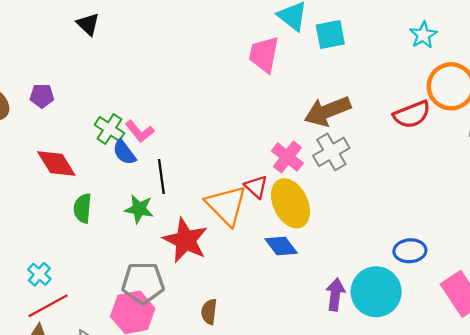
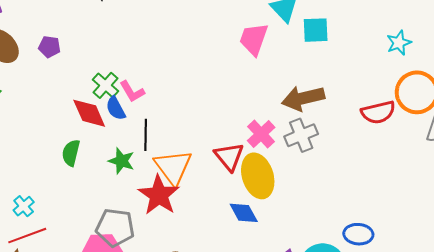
red diamond: (56, 163) -> (89, 113), moved
red triangle: (256, 187) -> (229, 157), size x1.4
orange triangle: (226, 205) -> (173, 167), moved

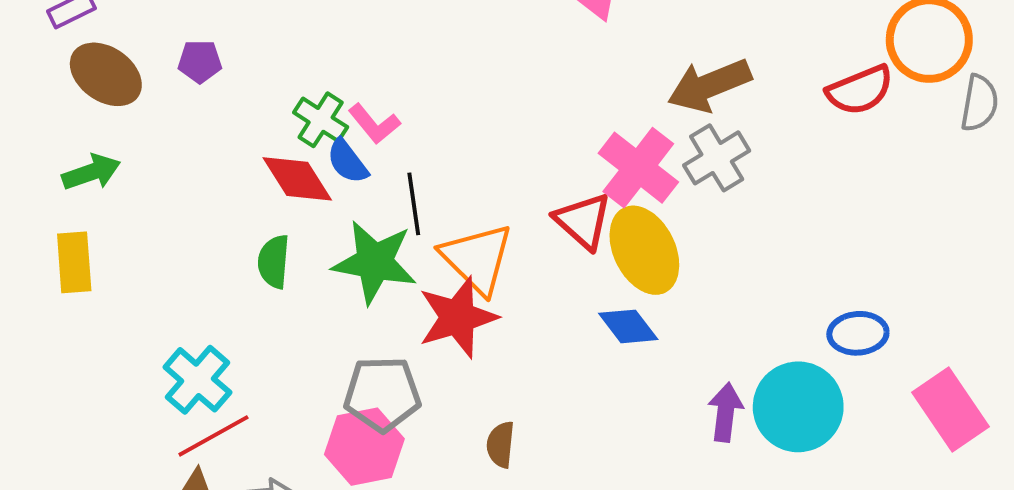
pink cross: (261, 134) -> (638, 168), size x1.4
green star: (121, 161) -> (375, 262), size x1.6
red star: (159, 195) -> (458, 317), turned 30
cyan cross: (24, 206) -> (197, 380), size x1.6

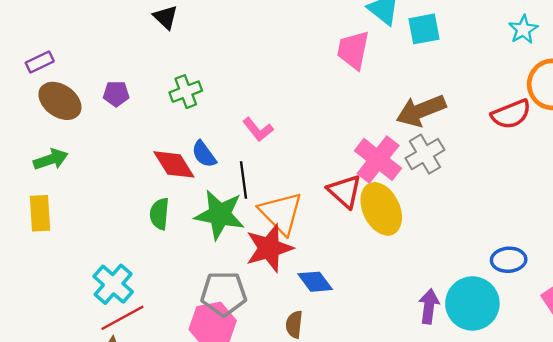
green cross: (321, 120) -> (186, 92), moved, turned 36
pink L-shape: (374, 124) -> (258, 129), moved
blue diamond: (628, 326) -> (315, 282), moved

